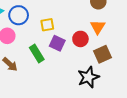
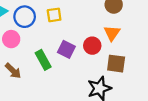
yellow square: (47, 25) -> (54, 15), moved
brown square: (102, 54) -> (116, 64), turned 30

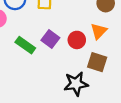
green rectangle: (43, 60) -> (25, 45), turned -36

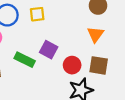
red circle: (77, 40) -> (72, 65), moved

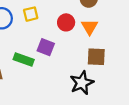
red circle: (72, 65) -> (66, 22), moved

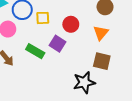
yellow square: (31, 14) -> (43, 18), moved
red circle: (66, 22) -> (71, 24), moved

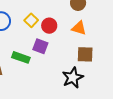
yellow square: (43, 18) -> (31, 20), moved, turned -32
orange triangle: (101, 33) -> (79, 28), turned -42

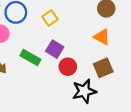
red circle: (49, 26) -> (68, 67), moved
brown square: (85, 54) -> (103, 68), turned -36

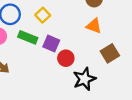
green rectangle: (30, 57) -> (28, 37), moved
brown square: (103, 68) -> (110, 53), moved

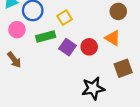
green rectangle: (28, 37) -> (46, 37), turned -48
red circle: (66, 58) -> (89, 47), moved

